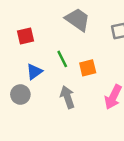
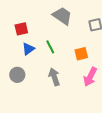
orange square: (88, 68) -> (81, 54), moved
blue triangle: (34, 72) -> (28, 49), moved

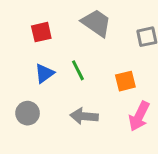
red square: (21, 29) -> (41, 32), moved
gray arrow: (54, 77) -> (84, 116), turned -66

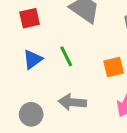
gray circle: (28, 113) -> (31, 114), moved

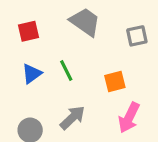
gray arrow: (72, 102) -> (73, 118), turned 132

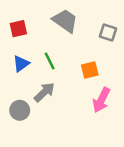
gray square: (137, 36) -> (108, 32), turned 30
gray arrow: (73, 118) -> (44, 92), moved

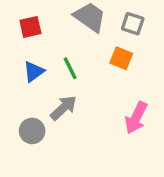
gray square: (108, 32) -> (133, 24), moved
orange square: (90, 70) -> (121, 58), moved, turned 36

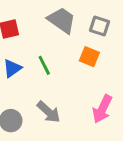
gray arrow: (63, 108) -> (49, 112), moved, turned 85

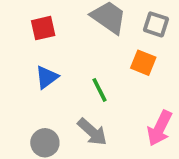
green line: (44, 65) -> (100, 90), moved

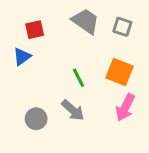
orange square: (143, 63) -> (120, 72), moved, size x1.4
blue triangle: (47, 77) -> (22, 56), moved

